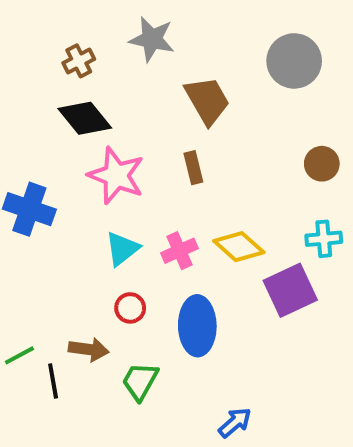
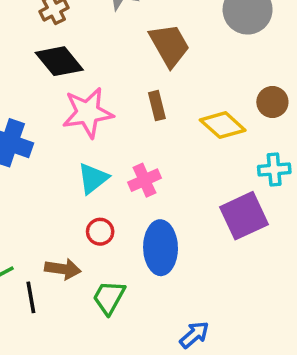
pink star: (116, 176) -> (88, 113), turned -30
yellow diamond: (239, 247) -> (223, 125), moved

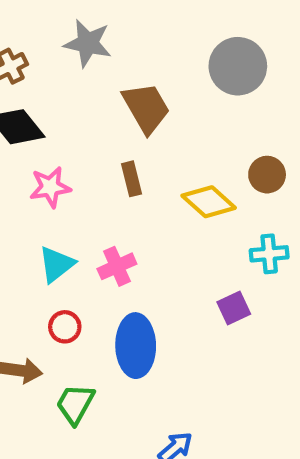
pink star: (88, 113) -> (50, 187), size x0.7
purple square: (244, 216) -> (234, 308), size x0.6

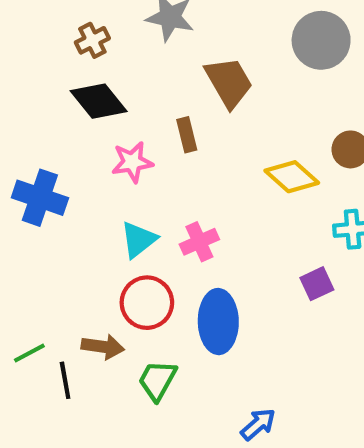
brown rectangle: (132, 179) -> (187, 135), moved
red circle: (65, 327) -> (147, 303), size x1.6

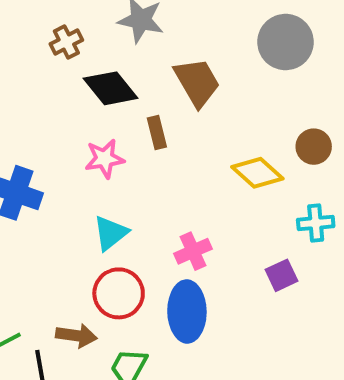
black diamond: (99, 101) -> (111, 88), moved
pink cross: (199, 242) -> (193, 251), moved

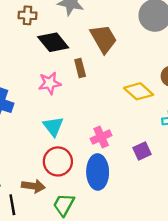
brown cross: (66, 42) -> (27, 15), turned 30
cyan triangle: (111, 233) -> (53, 126), turned -30
purple square: (281, 275) -> (142, 151), moved

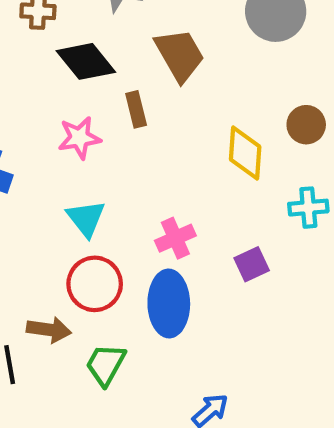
yellow diamond: (139, 91) -> (245, 153), turned 52

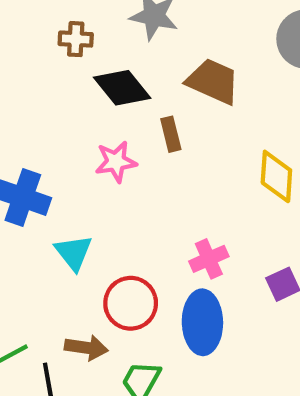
brown trapezoid: (180, 55) -> (213, 81), turned -36
cyan triangle: (86, 218) -> (74, 253), moved

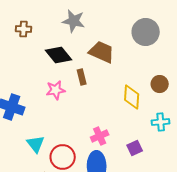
brown cross: (76, 39) -> (24, 29), moved
cyan triangle: (74, 253) -> (36, 144), moved

